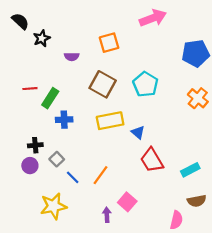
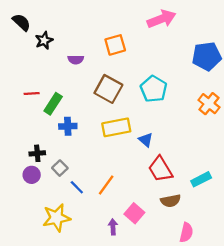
brown semicircle: (197, 201) -> (171, 201), moved

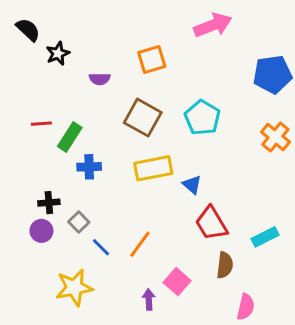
brown semicircle: (171, 201) -> (225, 265), turned -72

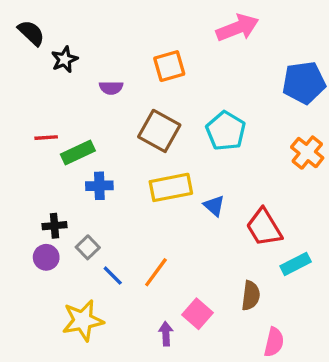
green rectangle: (70, 137) -> (78, 153), turned 32
red trapezoid: (211, 223) -> (264, 227), moved

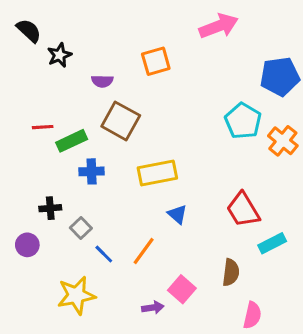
brown square: (159, 131) -> (121, 121), moved
cyan pentagon: (226, 131) -> (243, 121), moved
blue triangle: (214, 206) -> (177, 214), moved
purple circle: (46, 257) -> (27, 245), moved
purple arrow: (166, 334) -> (153, 308), turned 85

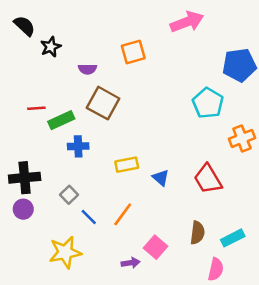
orange cross: (283, 141) -> (242, 138), moved, turned 30
yellow rectangle: (157, 173) -> (127, 165), moved, size x0.7
black cross: (50, 208) -> (25, 178), moved, size x1.6
blue triangle: (177, 214) -> (161, 178), moved
cyan rectangle: (272, 243) -> (233, 238), moved

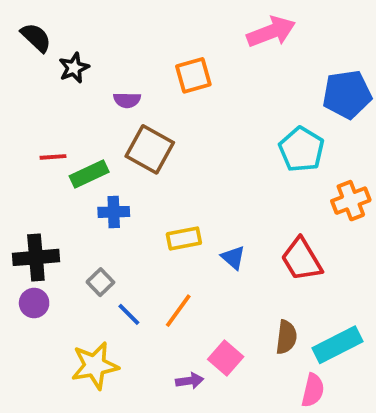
cyan rectangle: (233, 238) -> (338, 345), size x1.4

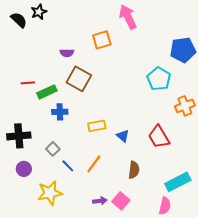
pink arrow: (271, 32) -> (128, 17), moved, turned -95
black star: (74, 68) -> (39, 12), moved
purple circle: (34, 303) -> (24, 169), moved
brown semicircle: (286, 337) -> (134, 170), moved
pink square: (226, 358) -> (121, 201), moved

